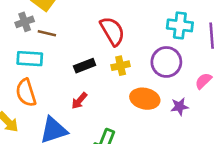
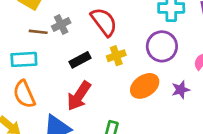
gray cross: (25, 22) -> (61, 25), moved
orange ellipse: (145, 99) -> (145, 86), turned -40
red arrow: (79, 101) -> (79, 96), size x1.6

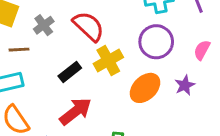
gray cross: (61, 25) -> (44, 25), moved
yellow cross: (116, 56) -> (108, 61), size x1.4
red arrow: (79, 96) -> (75, 111), turned -152

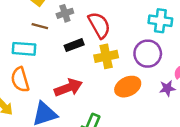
black rectangle: (70, 72) -> (74, 45), moved
purple star: (185, 85) -> (167, 88), moved

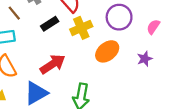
brown line: (40, 26) -> (14, 13), turned 48
purple star: (167, 88) -> (145, 59), moved

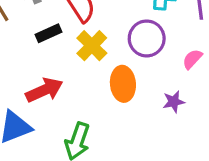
yellow cross: (81, 28) -> (92, 46), turned -30
orange ellipse: (107, 51) -> (123, 84), turned -65

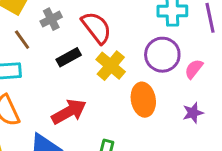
pink semicircle: (192, 59) -> (194, 69), moved

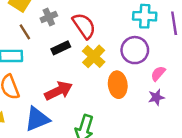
pink semicircle: (194, 69) -> (158, 74), moved

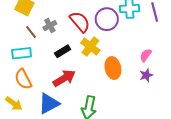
gray cross: (49, 17) -> (50, 26), moved
black rectangle: (61, 48) -> (63, 51), moved
purple circle: (135, 50) -> (107, 19), moved

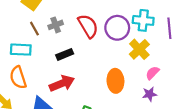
yellow cross: (90, 47) -> (139, 49), moved

